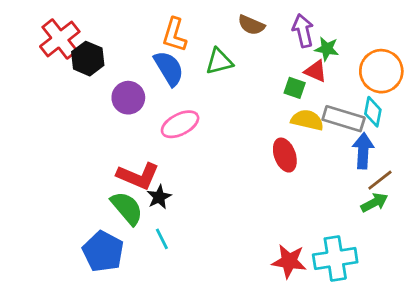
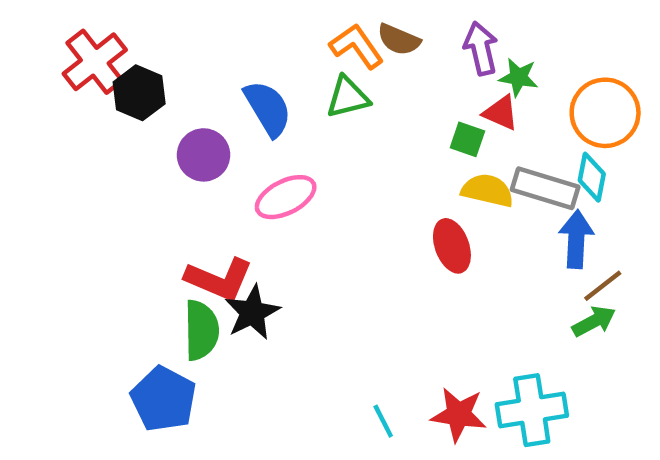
orange L-shape: (174, 35) -> (357, 46), moved, turned 128
black star: (159, 197) -> (252, 312), size x1.4
green semicircle: (127, 208) -> (201, 330), turned 39
cyan line: (162, 239) -> (383, 421), moved

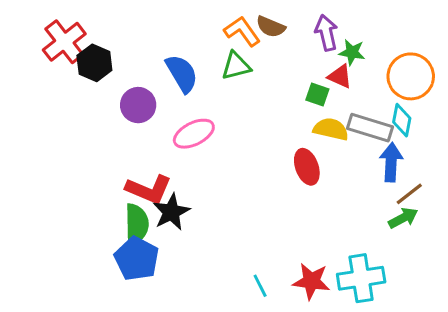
blue pentagon: (164, 399) -> (137, 259), moved

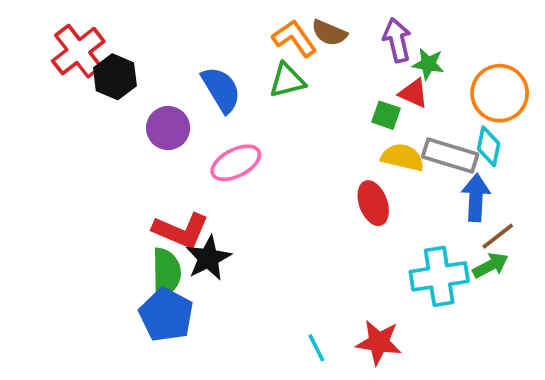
cyan cross: (361, 278) -> (439, 276), moved

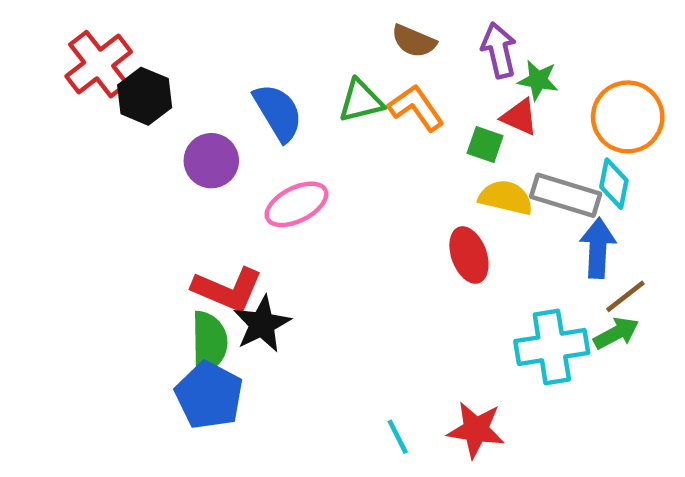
orange L-shape: (294, 38) -> (416, 108), moved

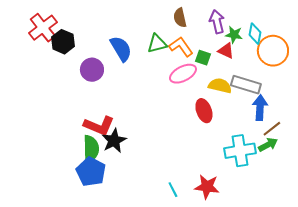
brown semicircle: (414, 41) -> (180, 18), turned 54
green square: (485, 145) -> (203, 58), moved
cyan diamond: (614, 184) -> (255, 34), moved
pink ellipse: (296, 204) -> (183, 74), moved

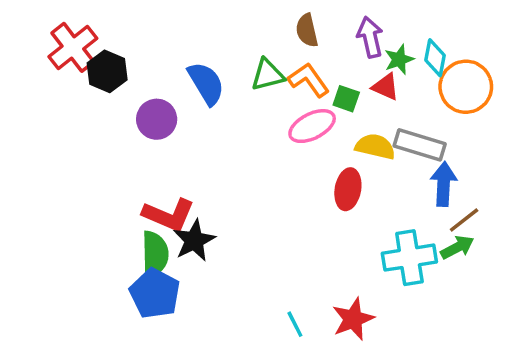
green star: (234, 35) -> (399, 59), turned -30
red ellipse: (204, 111) -> (348, 189), turned 30
red star: (207, 187) -> (353, 319), turned -30

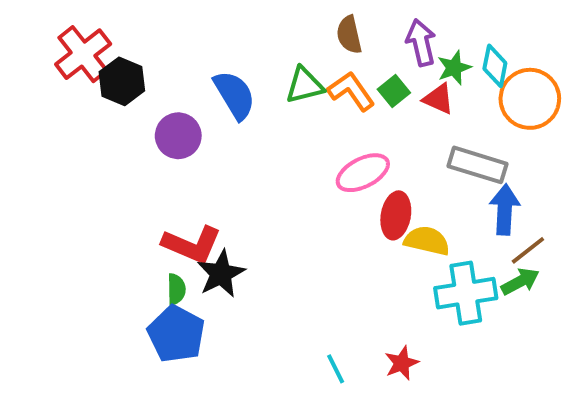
green square: (346, 99) -> (394, 91), moved, turned 32
pink ellipse: (312, 126) -> (363, 173), moved
yellow semicircle: (375, 147) -> (427, 241), moved
green semicircle: (155, 254) -> (176, 289), size x0.6
red star: (353, 319) -> (402, 363), size x0.7

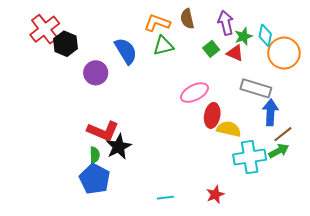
orange L-shape: (351, 91) -> (157, 23), moved, turned -35
cyan line: (336, 369) -> (165, 198), moved, turned -70

